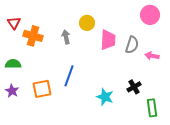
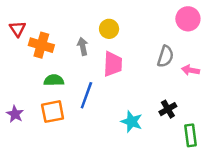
pink trapezoid: (108, 40) -> (113, 64), moved
green semicircle: (13, 64) -> (54, 80), moved

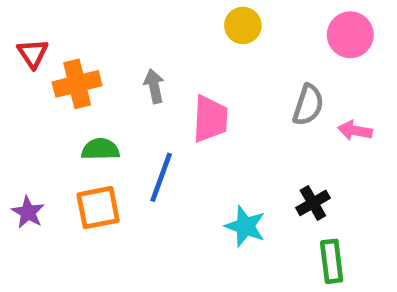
yellow circle: (109, 29) -> (243, 25), moved
orange cross: (41, 45) -> (77, 84), turned -30
green rectangle: (190, 135) -> (332, 261), moved

